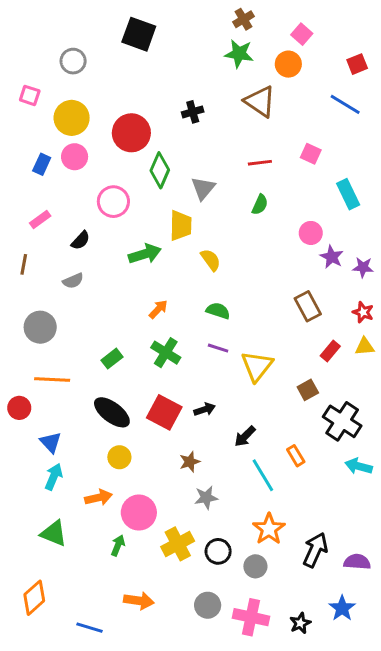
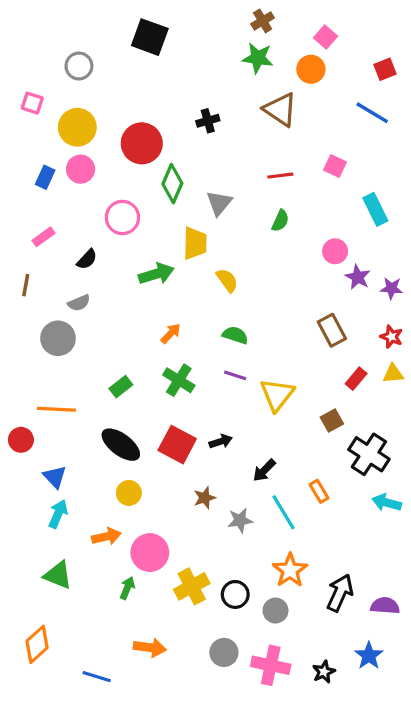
gray circle: (40, 327) -> (58, 338), moved
gray star: (206, 498) -> (240, 520), moved

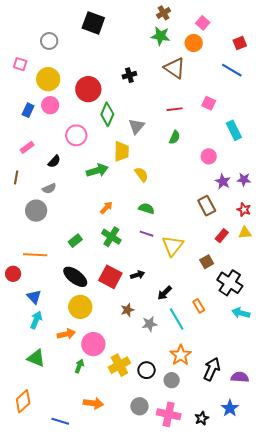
purple star: (358, 277) -> (223, 181), moved
yellow circle: (129, 493) -> (80, 307), size x1.5

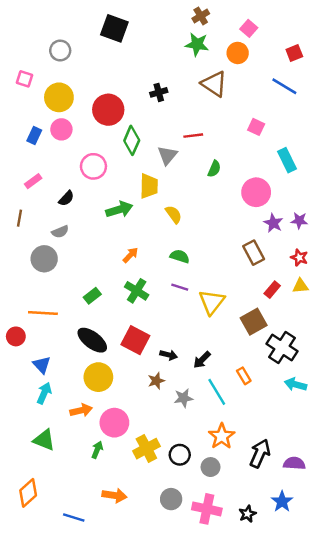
red line: (175, 109) -> (193, 136), moved
pink circle: (209, 156) -> (256, 192), size x1.5
brown square: (207, 262) -> (254, 322), size x1.5
black arrow: (137, 275) -> (169, 355), moved, turned 32

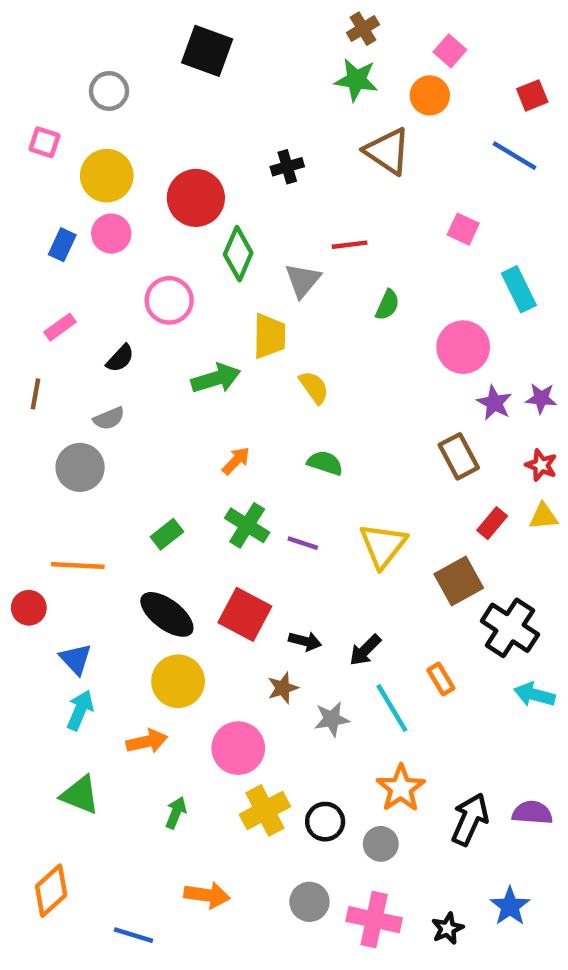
purple line: (180, 287) -> (303, 543), moved
pink circle: (114, 423) -> (238, 748), moved
purple semicircle: (294, 463) -> (532, 813), moved

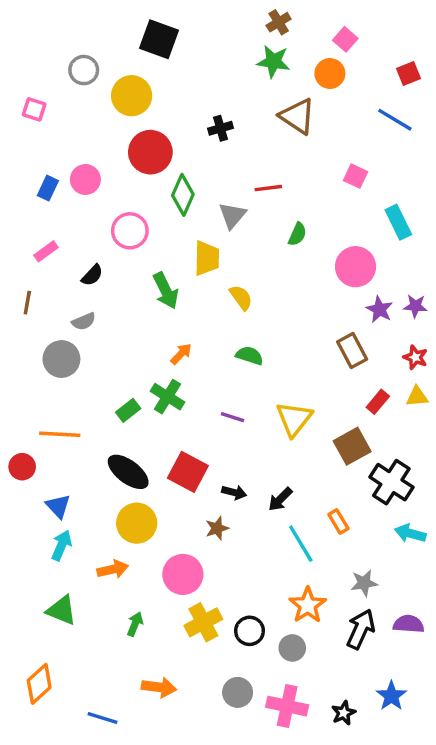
yellow circle: (107, 176) -> (132, 96), moved
green arrow: (216, 378) -> (166, 291), turned 81
green cross: (247, 525) -> (167, 397), moved
gray star: (332, 719) -> (364, 583), moved

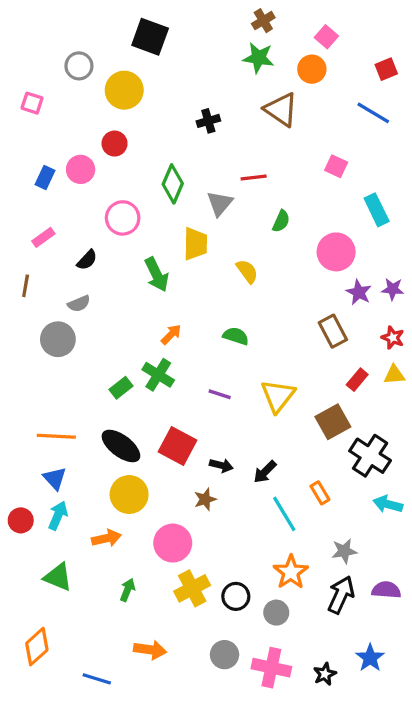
red circle: (150, 152) -> (115, 144), moved, size x0.6
yellow semicircle: (241, 297) -> (247, 271), moved
orange line: (60, 434) -> (56, 436), moved
red circle: (22, 467) -> (21, 520), moved

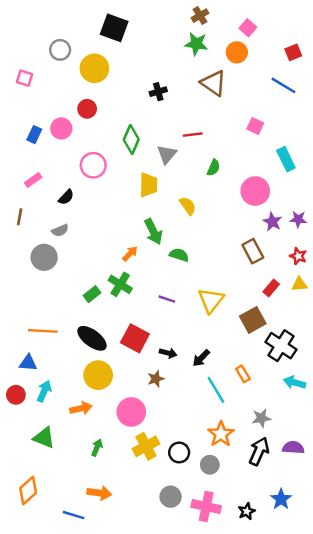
green arrow: (157, 275) -> (153, 232), moved
blue triangle: (55, 478) -> (28, 363), moved, turned -42
orange arrow: (150, 650) -> (99, 493), moved

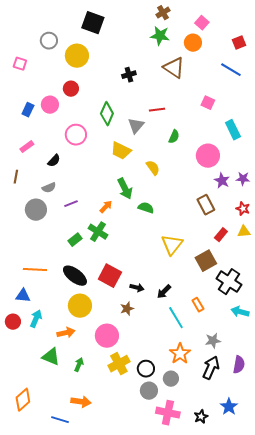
yellow trapezoid: (148, 185) -> (121, 151), turned 115
purple line: (167, 299) -> (71, 204), moved, turned -40
green triangle: (44, 438) -> (51, 357), moved
purple semicircle: (293, 448) -> (239, 365), turned 96
gray circle: (171, 497) -> (149, 391), moved

